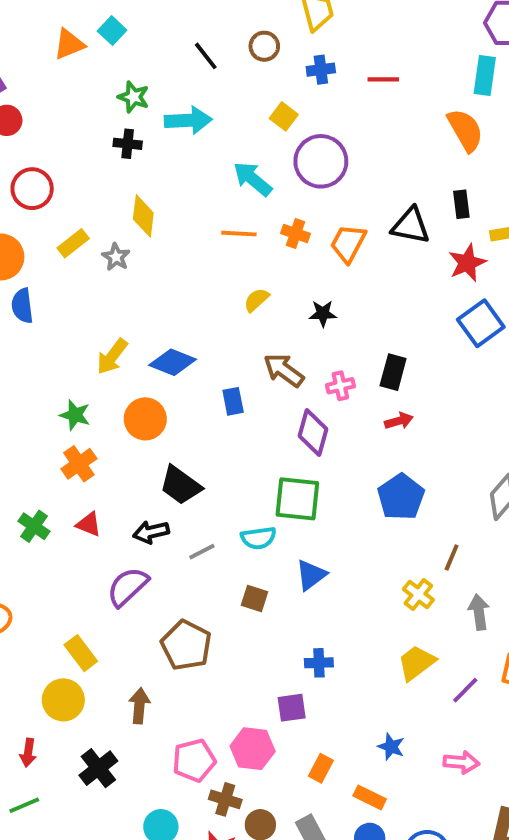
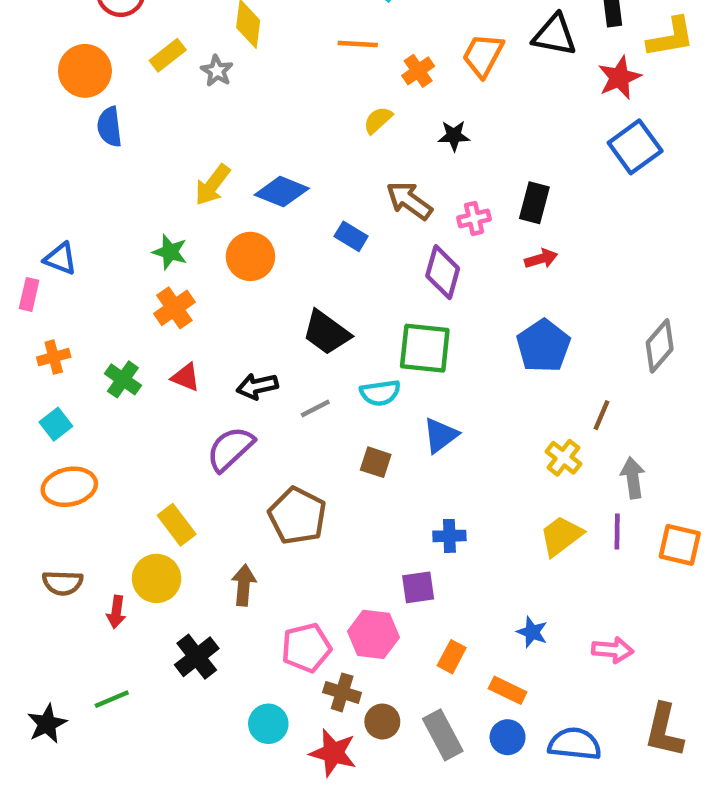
orange cross: (295, 234) -> (418, 71), moved, turned 36
blue rectangle: (233, 401) -> (351, 236), turned -48
black trapezoid: (180, 485) -> (326, 332), moved
purple line: (465, 690) -> (617, 531), moved, turned -44
red arrow: (28, 753) -> (116, 612), moved

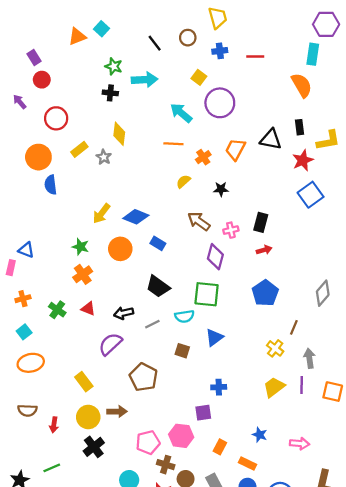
blue rectangle: (351, 236) -> (158, 243), moved
yellow circle: (157, 578) -> (88, 417), moved
brown arrow: (244, 585) -> (117, 411), turned 84

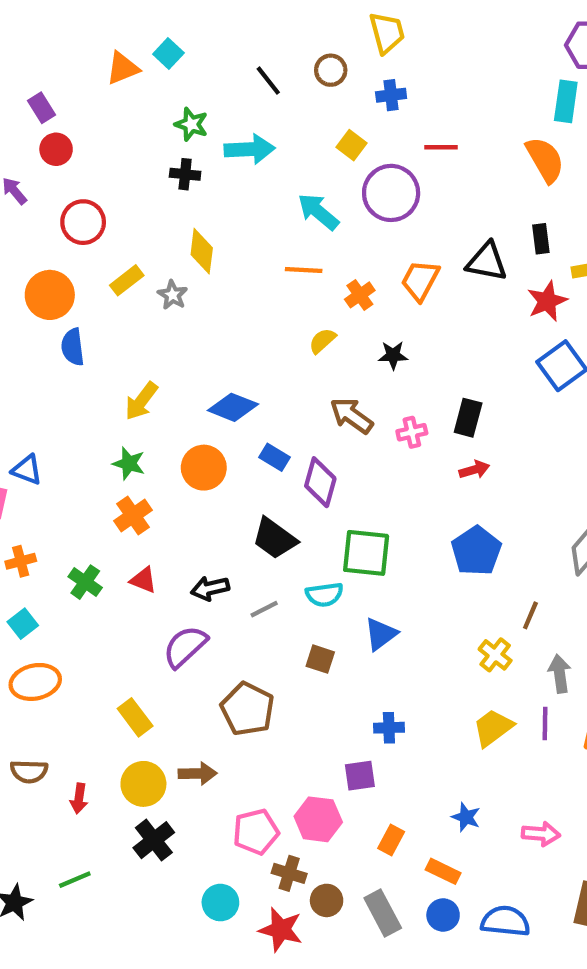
red line: (255, 56) -> (441, 147), moved
yellow arrow: (101, 213) -> (141, 401), moved
purple diamond: (215, 257) -> (320, 482), moved

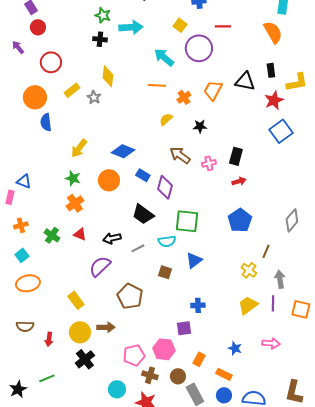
pink arrow: (541, 834) -> (271, 343), moved
brown circle: (327, 900) -> (178, 376), moved

